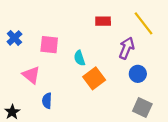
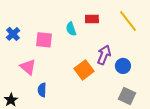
purple arrow: (127, 48) -> (104, 55), moved
cyan semicircle: (79, 58) -> (71, 29), moved

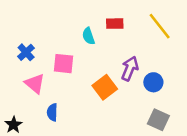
blue cross: (13, 34) -> (26, 52), moved
pink square: (44, 40) -> (64, 64), moved

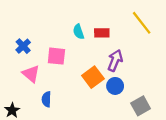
red rectangle: (115, 24) -> (102, 33), moved
blue circle: (153, 82) -> (115, 86), moved
gray square: (158, 120) -> (141, 106), turned 36

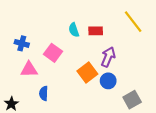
blue cross: (23, 46) -> (22, 43), turned -32
pink square: (56, 56) -> (53, 53), turned 30
pink triangle: (31, 74) -> (29, 69), turned -42

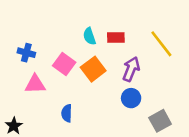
yellow line: (133, 22) -> (161, 44), moved
orange square: (87, 73) -> (93, 69), moved
blue semicircle: (44, 93) -> (67, 113), moved

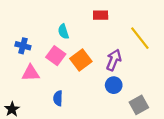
cyan semicircle: (89, 36) -> (63, 32), moved
red rectangle: (116, 38) -> (101, 15), moved

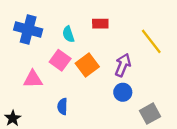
red rectangle: (101, 15) -> (100, 24), moved
blue cross: (23, 46) -> (28, 30), moved, size x1.6

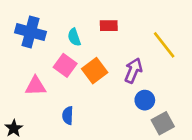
blue circle: (123, 92) -> (145, 100), moved

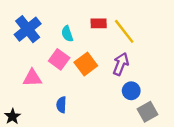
blue cross: (30, 32) -> (28, 29), turned 36
yellow line: (164, 45) -> (124, 31), moved

